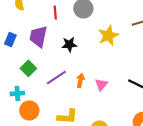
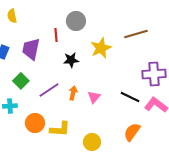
red line: (55, 12) -> (56, 35), moved
black star: (69, 44) -> (71, 60), moved
orange circle: (29, 110) -> (35, 123), moved

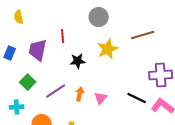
gray circle: (76, 21) -> (99, 17), moved

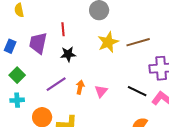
brown line: (143, 35) -> (138, 42), moved
black star: (78, 61) -> (68, 54), moved
green square: (28, 82) -> (17, 75), moved

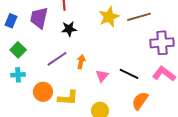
pink triangle: (101, 91) -> (102, 76), moved
black line: (137, 91) -> (129, 74), moved

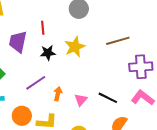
yellow star: (109, 17) -> (75, 47), moved
orange arrow: (81, 62) -> (58, 94), moved

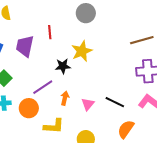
brown line: (118, 41) -> (142, 40), moved
black star: (48, 53) -> (63, 66), moved
orange circle: (22, 116) -> (29, 108), moved

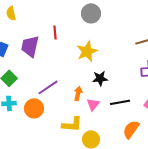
black star: (63, 66) -> (100, 78), moved
orange arrow: (65, 98) -> (78, 93), moved
black line: (115, 102) -> (120, 102), turned -36
yellow L-shape: (54, 126) -> (72, 124), moved

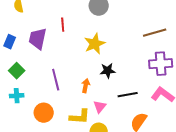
purple line: (48, 87) -> (56, 80), turned -70
pink triangle: (93, 104) -> (100, 107), moved
orange circle: (34, 108) -> (44, 113), moved

